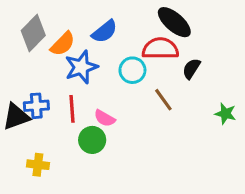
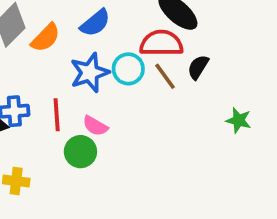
blue star: (81, 67) -> (90, 73), moved
brown line: (163, 100) -> (165, 76), moved

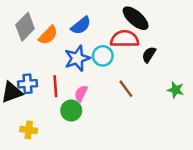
brown line: (165, 76) -> (126, 89), moved
pink semicircle: (95, 126) -> (81, 94), turned 84

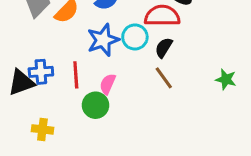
black semicircle: (149, 55) -> (164, 48), moved

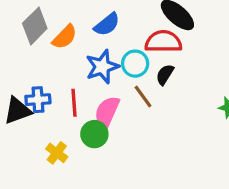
brown line: (164, 78) -> (143, 96), moved
pink semicircle: (108, 84) -> (107, 112), size x1.5
yellow cross: (42, 129) -> (57, 153), moved, turned 30

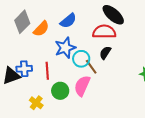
cyan circle: (135, 64) -> (81, 59), moved
pink semicircle: (107, 112) -> (82, 86), moved

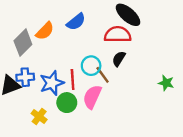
gray diamond: (22, 22) -> (23, 43), moved
blue star: (65, 48) -> (52, 83), moved
red line: (47, 71) -> (73, 80), moved

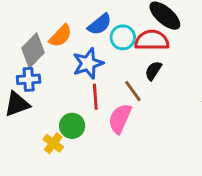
cyan circle: (91, 66) -> (123, 37), moved
blue cross: (25, 77) -> (29, 79), moved
blue star: (52, 83) -> (88, 63), moved
green circle: (67, 103) -> (72, 126), moved

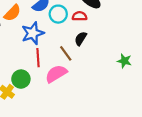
red semicircle: (152, 40) -> (80, 16), size x0.6
pink semicircle: (120, 119) -> (56, 74), turned 35

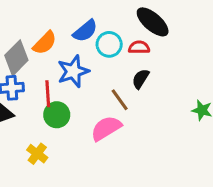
red line: (38, 58) -> (48, 94), moved
green circle: (21, 79) -> (57, 115), moved

